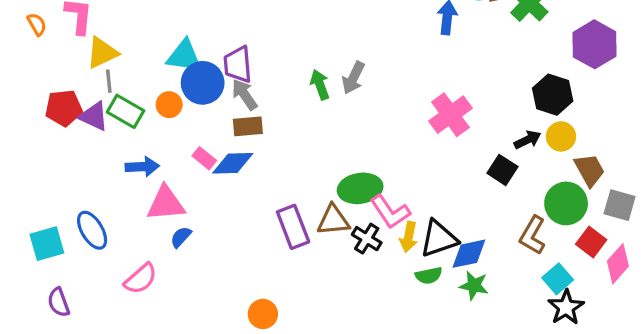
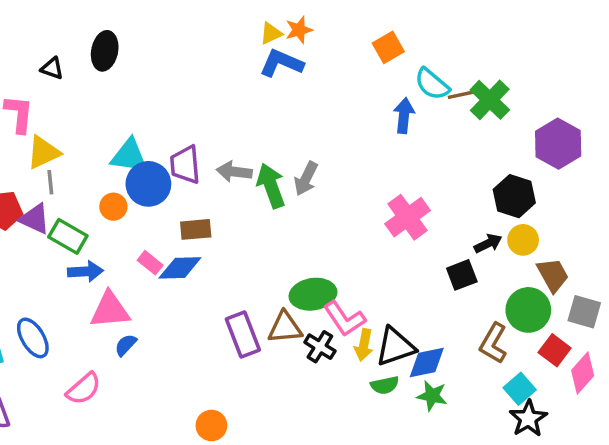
green arrow: (320, 85) -> (271, 186), size x1.4
gray arrow: (244, 95) -> (234, 172), moved, turned -48
green rectangle: (126, 111) -> (68, 236), moved
black square: (502, 170) -> (462, 275), turned 36

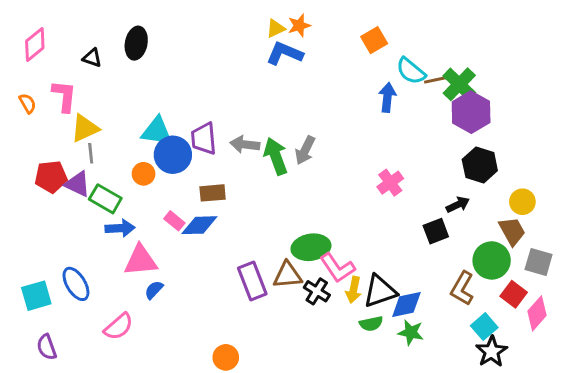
purple hexagon: (558, 144) -> (471, 112), moved
pink cross: (408, 217) -> (390, 183), size x0.7
yellow circle: (523, 240) -> (522, 202), moved

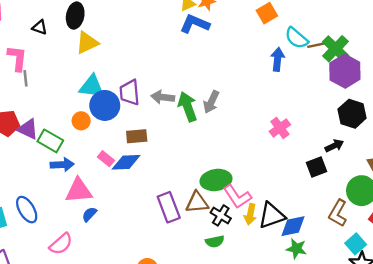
yellow triangle: (85, 128) -> (87, 43), moved
gray line: (91, 153) -> (25, 78), moved
green semicircle: (371, 324) -> (215, 242), moved

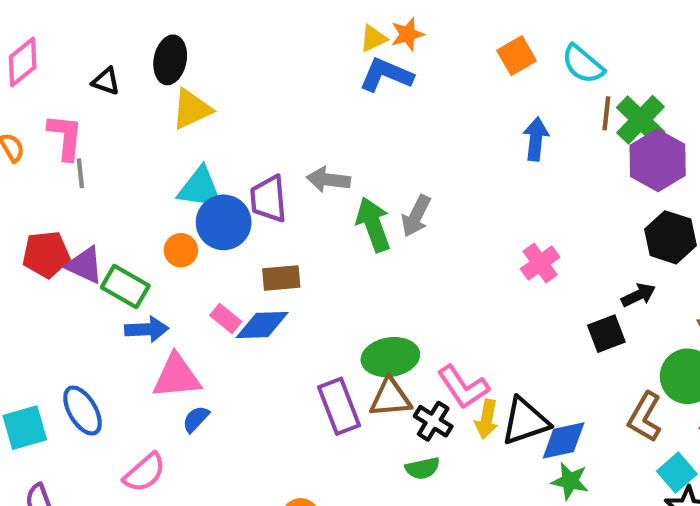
cyan semicircle: (296, 38) -> (583, 64), moved
brown line: (317, 45) -> (606, 113), turned -72
gray arrow: (163, 97) -> (328, 180), moved
green ellipse: (216, 180) -> (390, 357), moved

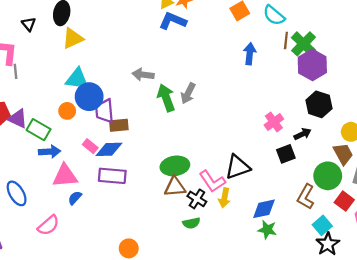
black triangle: (106, 81) -> (29, 24), turned 32
purple trapezoid: (269, 199) -> (105, 111), moved
pink cross: (540, 263) -> (274, 122), moved
purple rectangle: (339, 406) -> (112, 176), moved, turned -64
black triangle: (525, 421) -> (238, 167), moved

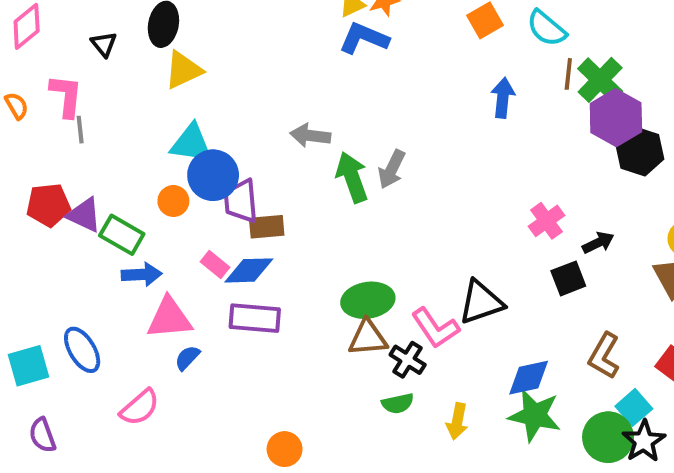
black hexagon: (319, 104) -> (640, 151), moved
green circle: (328, 176) -> (608, 437), moved
yellow arrow: (224, 198) -> (457, 421), moved
green star: (267, 230) -> (535, 415), size x1.5

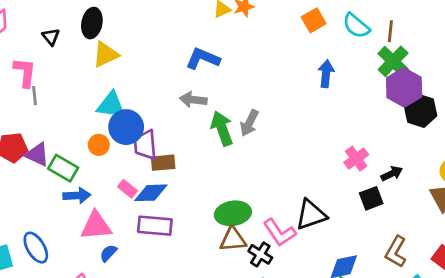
blue L-shape: (364, 38) -> (203, 59), moved
brown line: (568, 74) -> (390, 31), moved

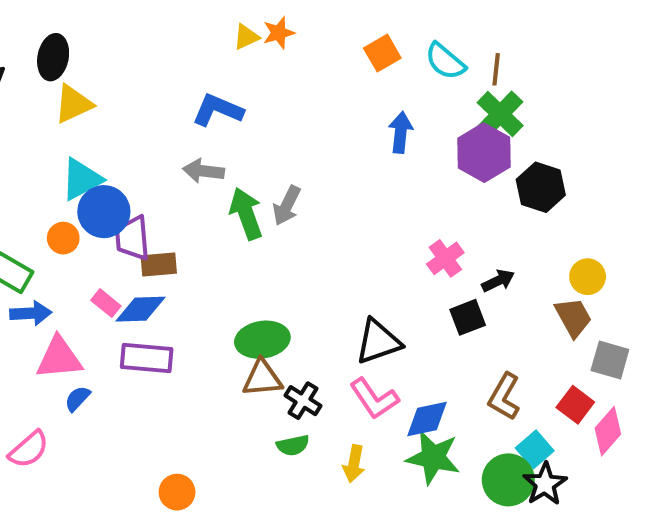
purple hexagon: (404, 87) -> (484, 153), moved
cyan triangle: (111, 105) -> (82, 179), turned -36
pink L-shape: (279, 232) -> (374, 399), moved

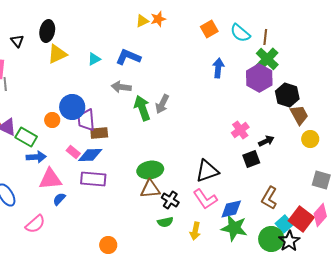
cyan triangle: (82, 179) -> (94, 59), moved, size x0.6
brown trapezoid: (573, 317) -> (299, 115), moved
red square: (575, 405) -> (301, 219), moved, size x1.4

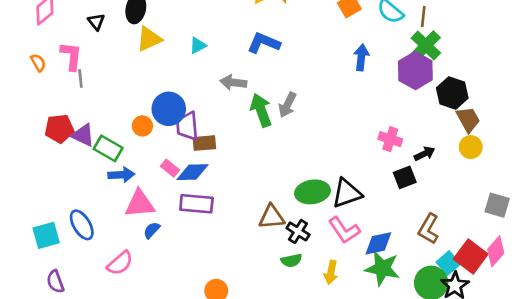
blue L-shape: (128, 57) -> (264, 43), moved
pink cross: (240, 130) -> (390, 139), turned -36
yellow circle: (310, 139) -> (471, 147), moved
green ellipse: (150, 170) -> (312, 192), moved

